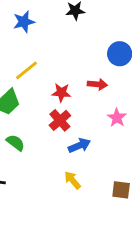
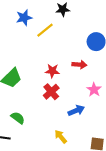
yellow line: (27, 70) -> (45, 30), moved
green semicircle: (15, 143) -> (18, 118), moved
blue arrow: (79, 145) -> (76, 111), moved

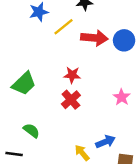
red arrow: (79, 65) -> (94, 38), moved, size x1.5
blue arrow: (76, 111) -> (106, 142), moved

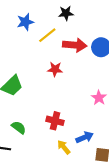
red star: (72, 75) -> (55, 69), moved
red cross: (71, 100) -> (55, 121), moved, turned -35

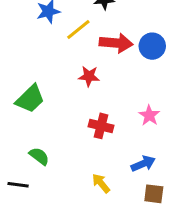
red cross: (55, 121) -> (101, 126), moved
blue arrow: (85, 137) -> (143, 164), moved

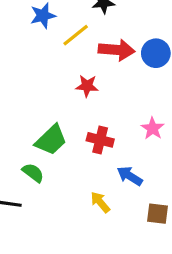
green trapezoid: (30, 99) -> (51, 140), moved
blue arrow: (143, 164) -> (130, 176), moved, turned -125

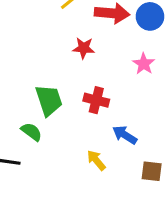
pink star: (153, 128) -> (144, 64), moved
green trapezoid: (51, 140) -> (49, 100), turned -64

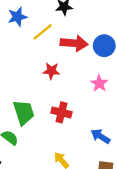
blue arrow: (125, 135) -> (100, 136), moved

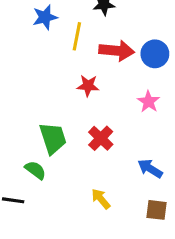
yellow line: (43, 32) -> (77, 36), turned -40
red cross: (61, 112) -> (101, 138), turned 30

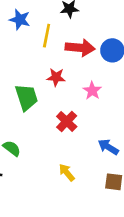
blue star: (45, 17) -> (20, 20), turned 30
pink star: (149, 102) -> (92, 91), moved
green trapezoid: (53, 138) -> (26, 97), moved

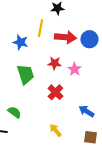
blue star: (20, 20) -> (20, 42), moved
red star: (56, 77) -> (54, 63), moved

